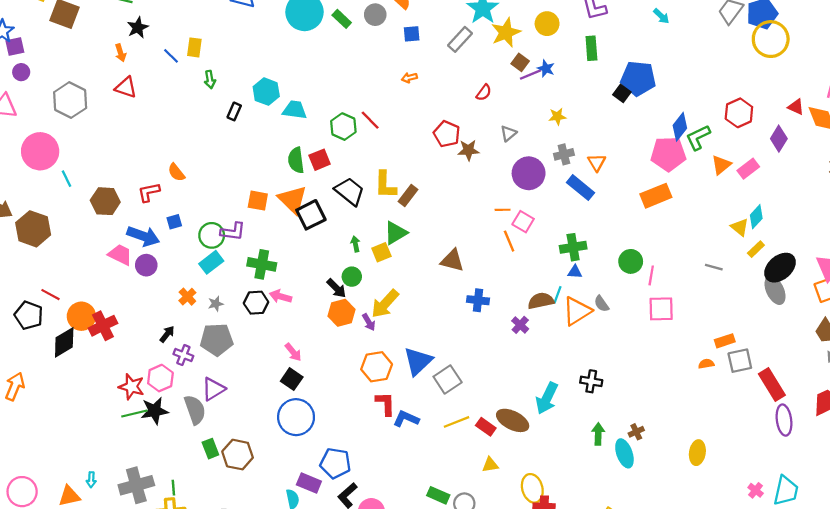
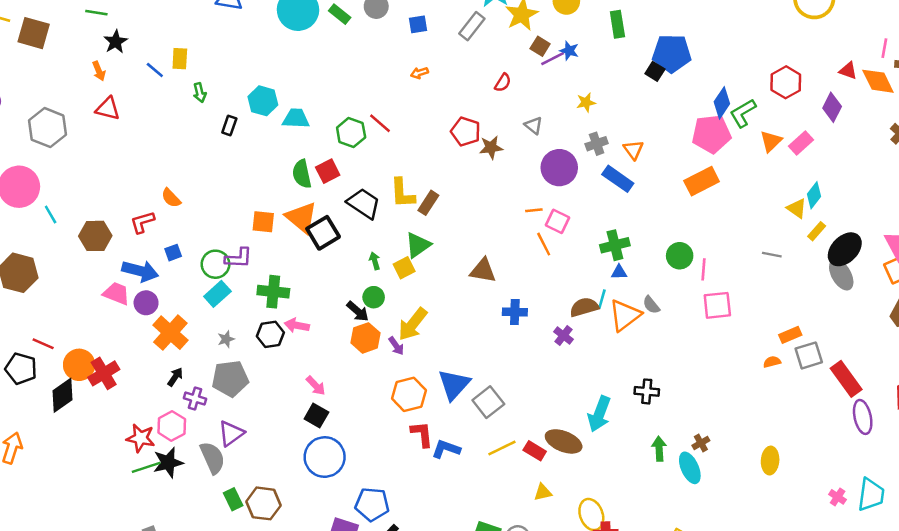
gray triangle: (508, 133) -> (534, 125), turned -36
orange cross: (187, 297) -> (170, 333), moved, size x1.8

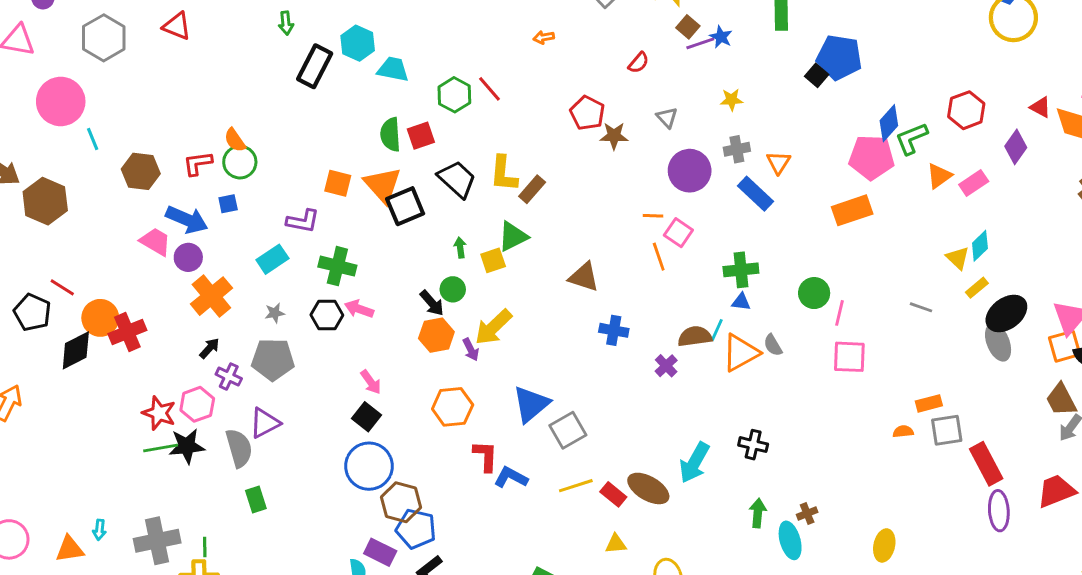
black rectangle: (229, 126) -> (315, 66), size x1.8
green circle: (215, 264) -> (240, 162), moved
orange hexagon: (409, 394) -> (453, 407), moved
brown hexagon: (263, 503) -> (401, 502), moved

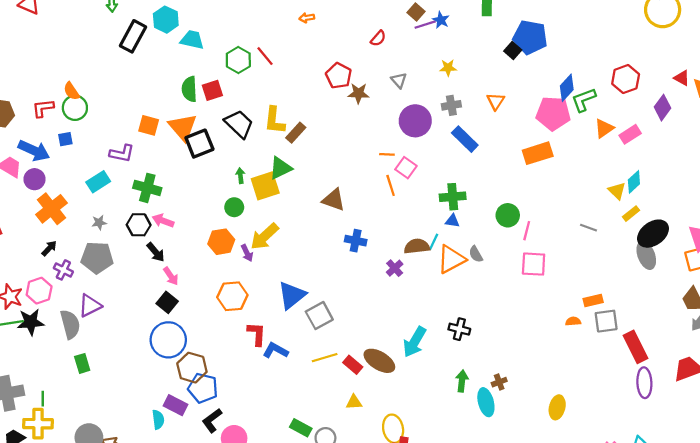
orange triangle: (778, 162) -> (496, 101), moved
yellow square: (493, 260) -> (265, 186), size x1.5
black arrow: (432, 303) -> (156, 252), moved

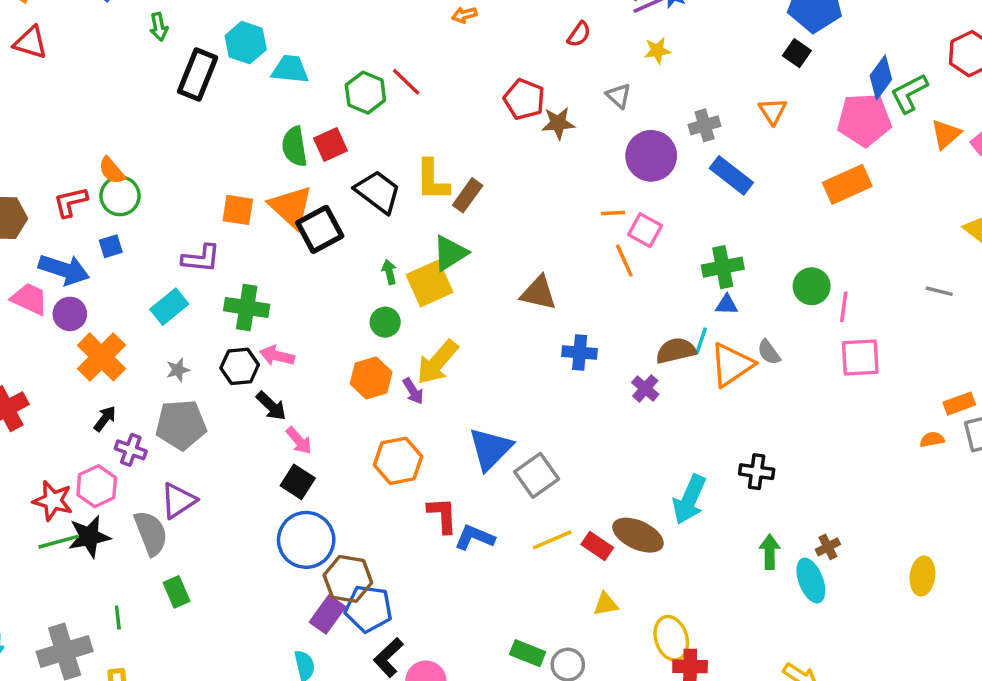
black square: (513, 51) -> (797, 53), moved
yellow star: (448, 68) -> (657, 51), moved
green line: (43, 399) -> (118, 618), moved
purple rectangle: (175, 405) -> (328, 614), moved, turned -75

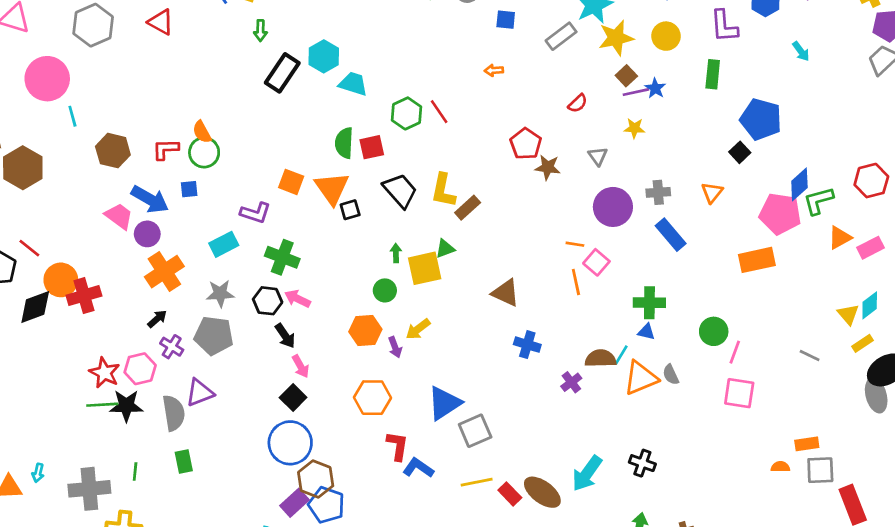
black square: (320, 229) -> (350, 210), size x0.6
green triangle: (450, 253) -> (445, 249), size x0.7
yellow arrow: (437, 362) -> (418, 329), size x0.7
gray star: (178, 370) -> (220, 294), size x1.5

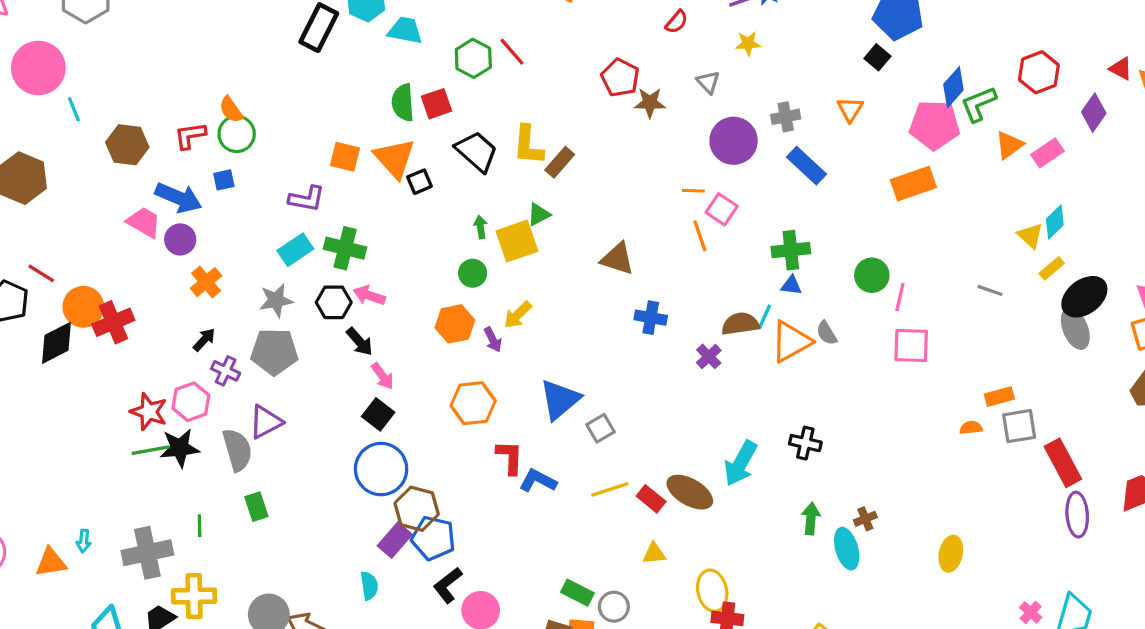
cyan rectangle: (224, 244) -> (295, 250), moved
orange cross: (164, 272) -> (206, 282), size x0.7
gray square: (475, 431) -> (601, 428), size x0.7

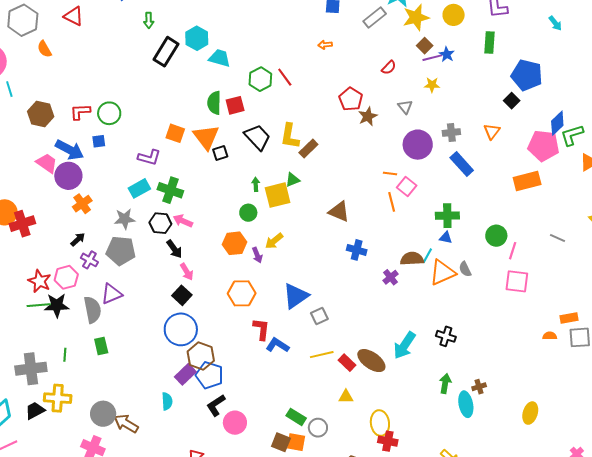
brown star: (650, 103) -> (368, 116), turned -30
orange semicircle: (231, 110) -> (44, 49), moved
purple circle: (180, 239) -> (68, 176), size x1.4
gray line: (990, 290) -> (557, 238), moved

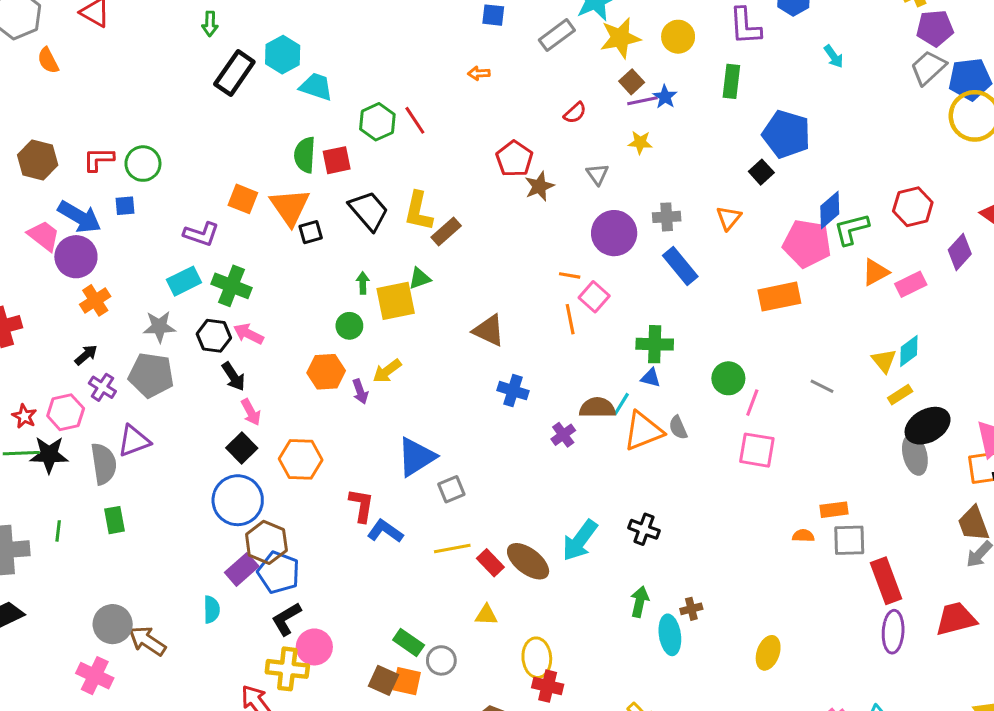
red star: (40, 281) -> (24, 416), size x0.7
orange hexagon: (242, 293) -> (301, 459), moved
yellow cross: (58, 398) -> (287, 669), moved

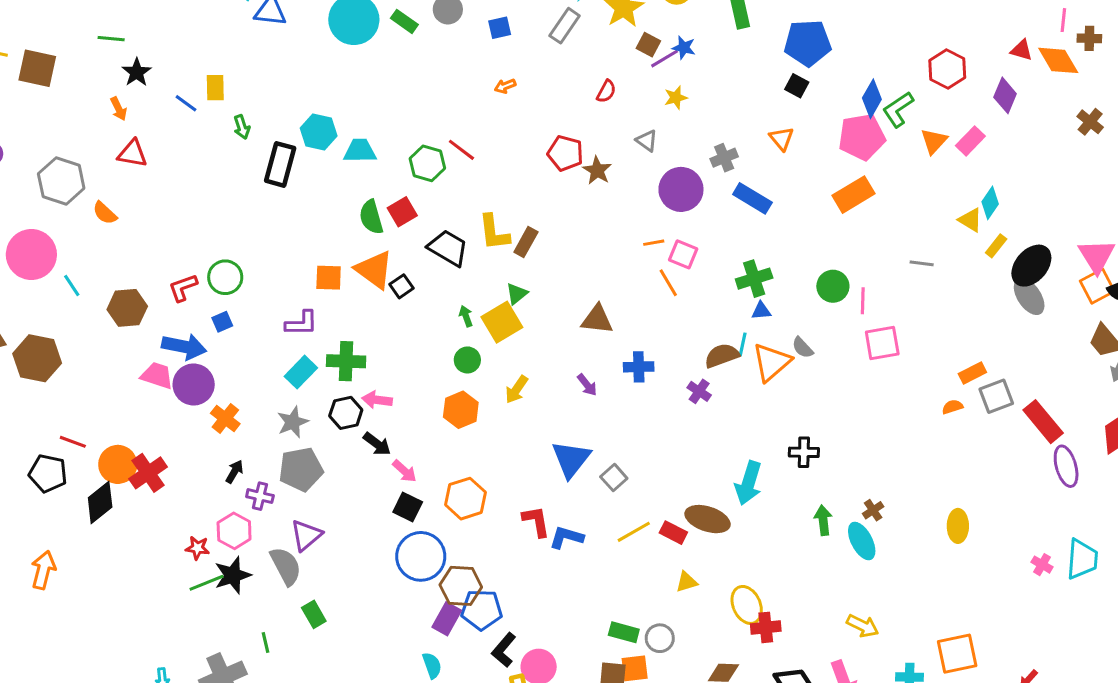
purple arrow: (360, 391) -> (587, 385), moved

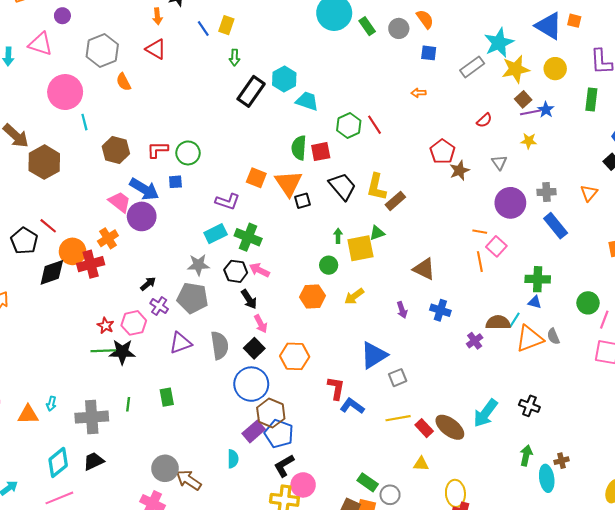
orange cross: (225, 419) -> (108, 238), moved
gray semicircle: (286, 566) -> (220, 345), moved

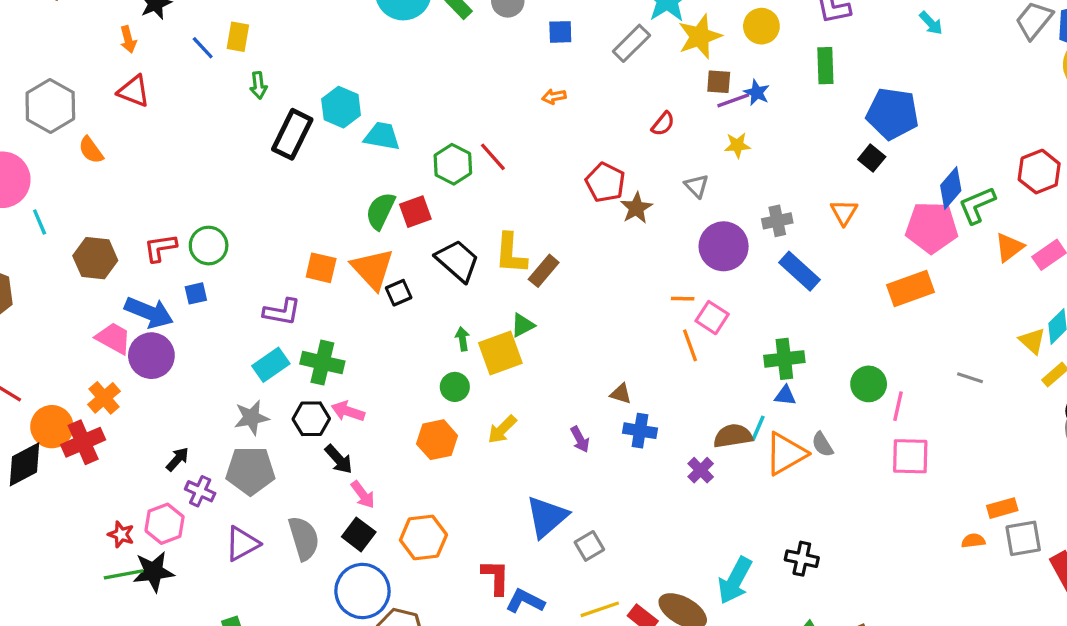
brown square: (523, 99) -> (719, 82), turned -35
green semicircle: (299, 148) -> (380, 211), turned 30
brown triangle: (424, 269) -> (621, 394), moved, size x0.6

